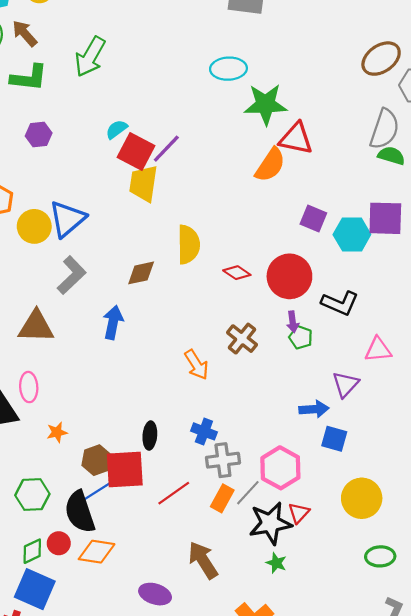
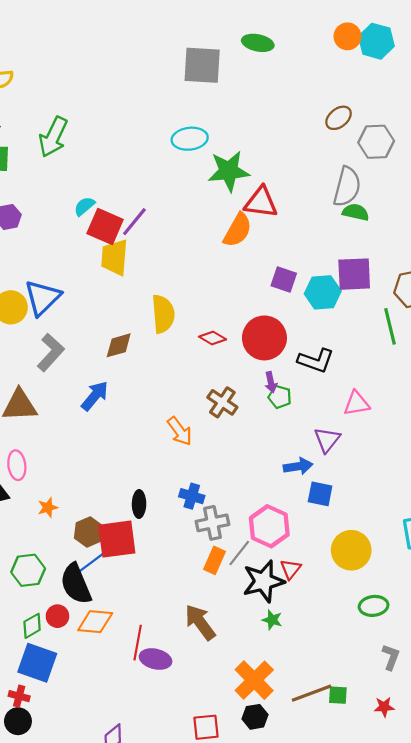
brown ellipse: (381, 59) -> (339, 118), size x0.7
blue arrow: (113, 322) -> (95, 396), turned 32
red line: (174, 493) -> (138, 643), moved, turned -40

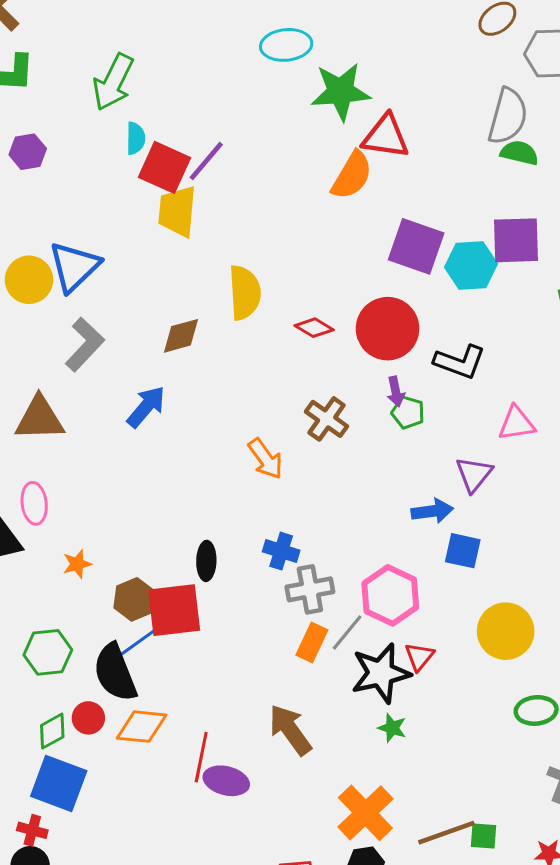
green arrow: (53, 137) -> (113, 82), moved
cyan semicircle: (84, 206) -> (136, 138), turned 130
purple square: (284, 280) -> (416, 246), size x1.5

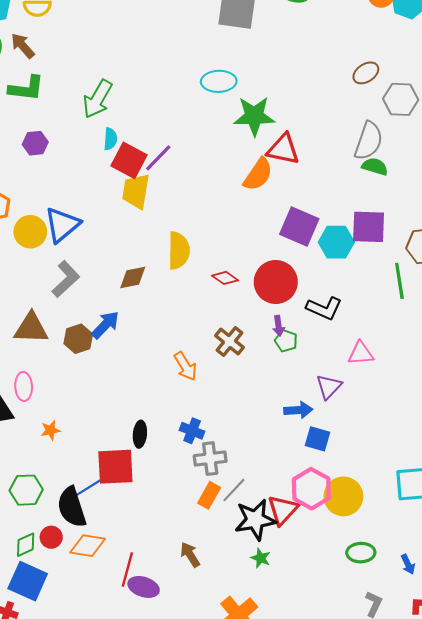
pink hexagon: (390, 595) -> (311, 489), moved
brown hexagon: (134, 599) -> (78, 339), moved
red triangle: (419, 657) -> (283, 510), size x1.5
brown arrow: (290, 730) -> (190, 555), size x0.7

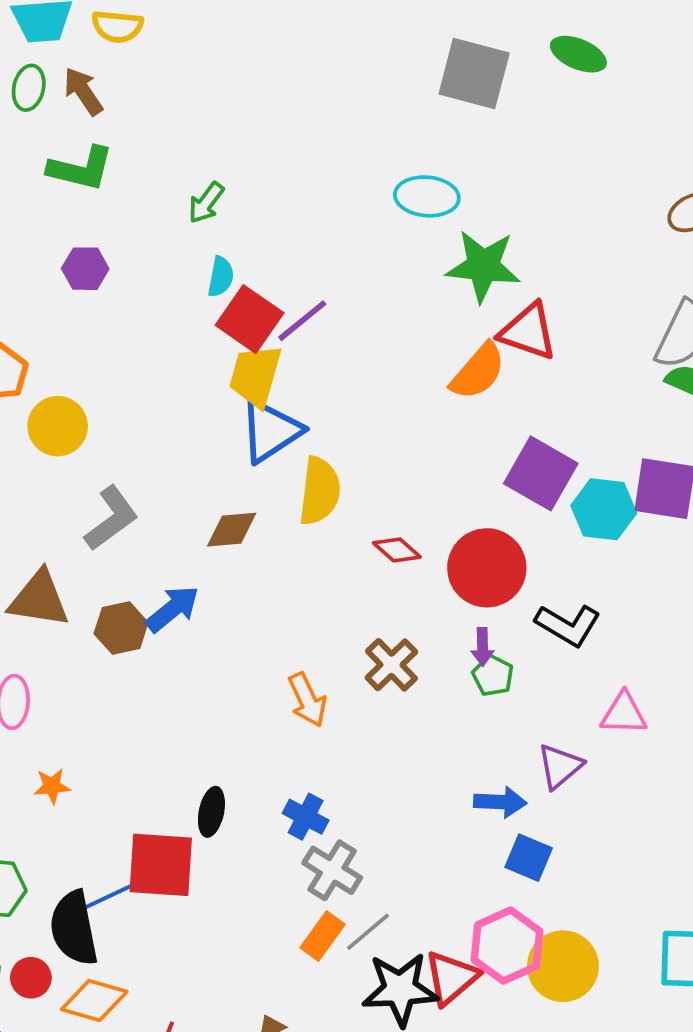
green arrow: (98, 99) -> (206, 203), size x0.6
blue triangle: (62, 225) -> (271, 431), moved
gray cross: (210, 459) -> (332, 870), turned 32

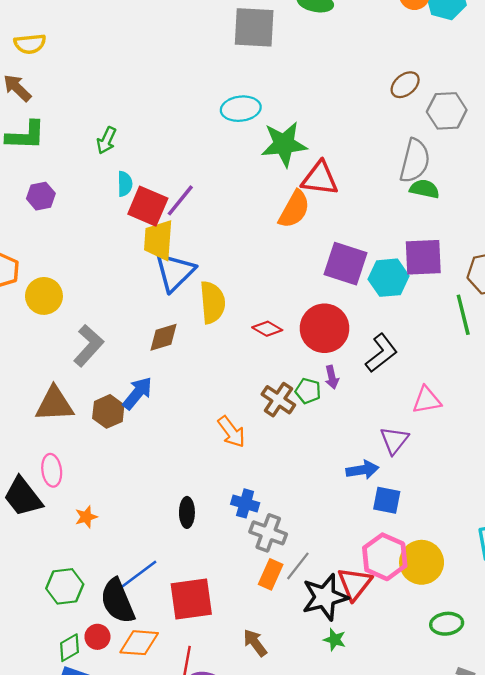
black L-shape: (568, 625) -> (381, 353), turned -57
green pentagon: (493, 676) -> (308, 391), moved
red square: (161, 865) -> (191, 599), moved

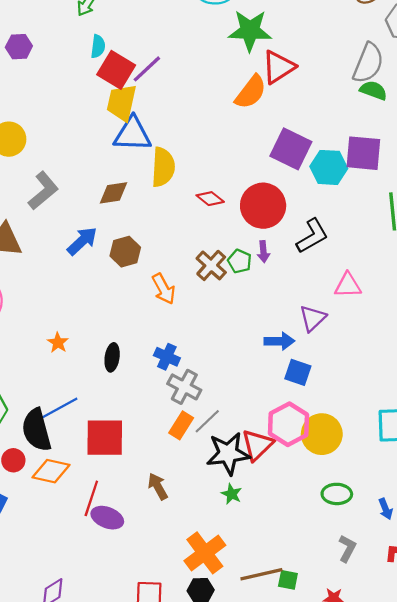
red triangle: (320, 178) -> (278, 67), turned -48
blue triangle: (175, 272) -> (132, 134), turned 39
brown hexagon: (108, 411) -> (125, 252), moved
orange star: (86, 517) -> (58, 343), moved, turned -30

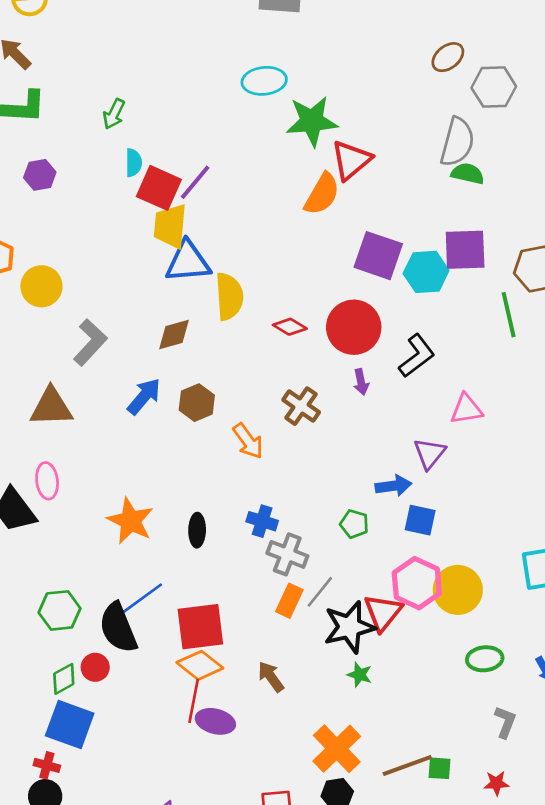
green pentagon: (240, 261) -> (354, 524), moved
orange star: (58, 343) -> (130, 521), size x1.8
orange diamond: (51, 471) -> (200, 665), moved, turned 33

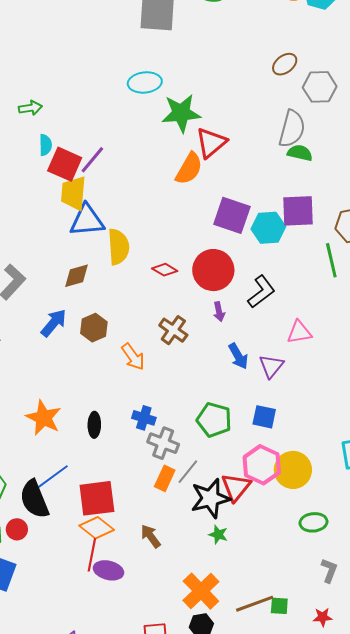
green arrow: (114, 114) -> (30, 108), turned -125
blue arrow: (393, 486) -> (238, 356), moved, turned 68
green pentagon: (354, 524) -> (214, 420), size x1.6

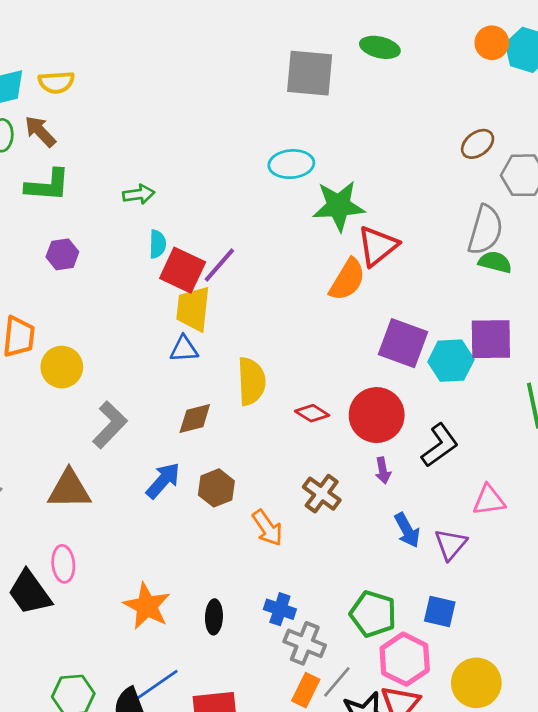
blue triangle: (87, 220) -> (184, 349), moved, size x0.6
pink hexagon: (262, 465) -> (405, 659), moved

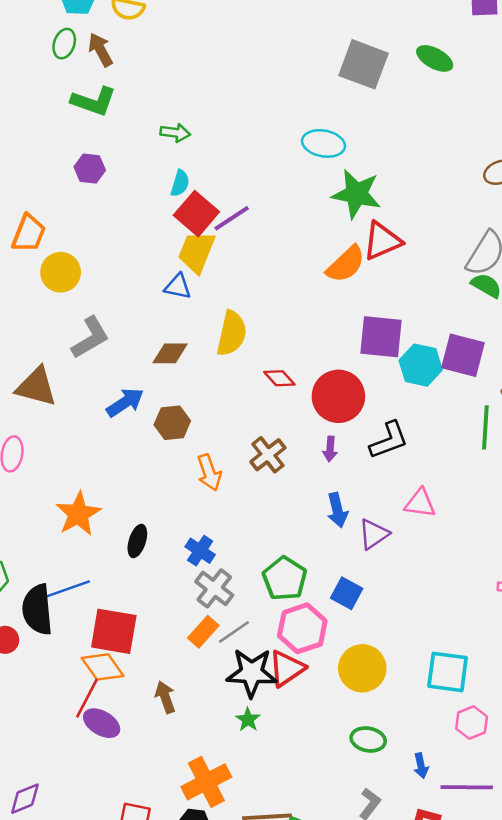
purple square: (403, 343) -> (381, 337), turned -30

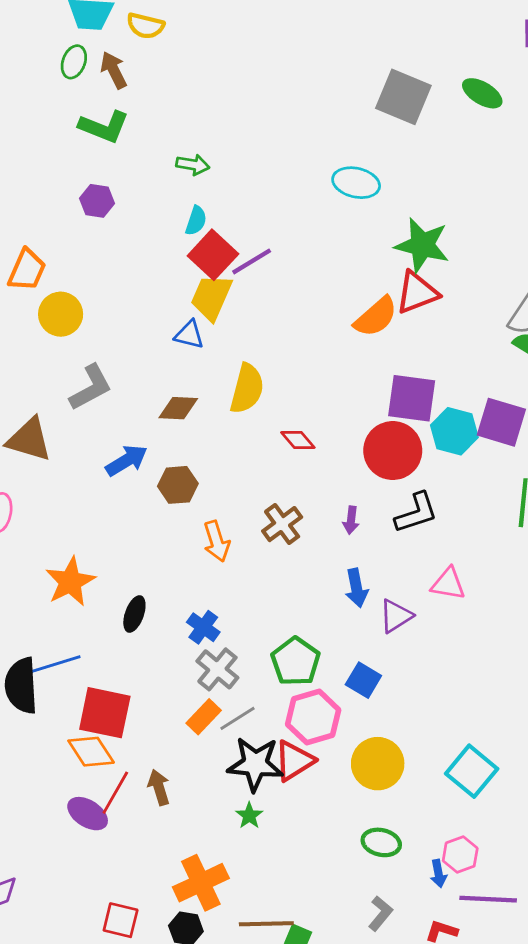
green star: (356, 194) -> (422, 245), moved
red circle: (338, 396) -> (393, 451), moved
cyan square: (448, 672) -> (472, 771), turned 30
red line: (87, 698) -> (115, 793), moved
pink hexagon: (472, 723) -> (460, 855), moved

